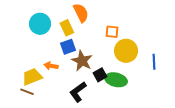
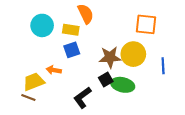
yellow rectangle: (67, 28) -> (71, 30), turned -56
orange square: (112, 32) -> (146, 24), moved, size x1.5
brown star: (82, 61) -> (110, 57), moved, turned -30

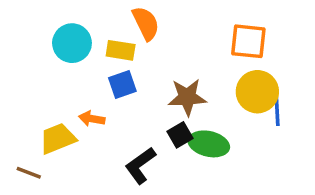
yellow circle: (133, 54) -> (257, 92), moved
brown line: (28, 98) -> (29, 173), moved

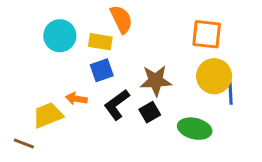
green ellipse: (209, 144) -> (195, 129), moved
black L-shape: (140, 166) -> (117, 105), moved

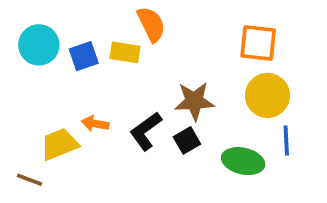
cyan circle: (60, 36) -> (39, 45), moved
blue square: (102, 70) -> (84, 56), moved
blue line: (231, 93) -> (286, 140), moved

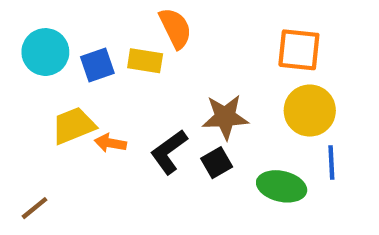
yellow trapezoid: (59, 144) -> (74, 126), moved
brown line: (29, 180) -> (35, 208), turned -60

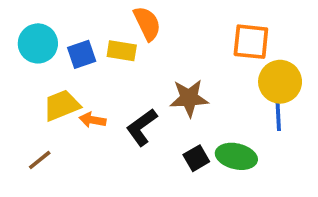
yellow circle: (310, 111) -> (280, 82), moved
black square: (217, 163) -> (196, 158), moved
blue line: (331, 163) -> (278, 116), moved
brown line: (35, 208) -> (40, 160), moved

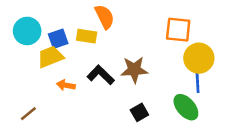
yellow trapezoid: (62, 105) -> (50, 57), moved
black L-shape: (142, 127) -> (101, 75), moved, turned 80
green ellipse: (236, 156) -> (186, 107), moved, turned 36

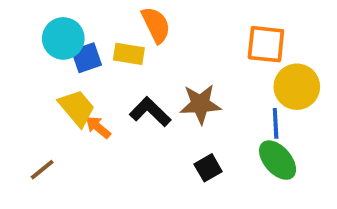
cyan circle: (27, 31) -> (63, 38), moved
yellow trapezoid: (50, 57) -> (77, 108), moved, turned 72
blue line: (198, 83) -> (276, 123), moved
orange arrow: (66, 85) -> (98, 127), turned 30

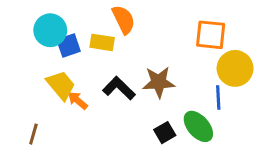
green ellipse: (278, 160) -> (198, 126), moved
brown line: (42, 170) -> (33, 134), turned -35

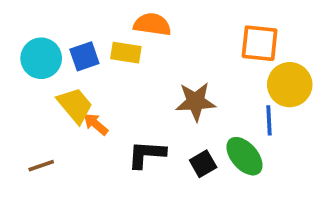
orange semicircle: (124, 20) -> (152, 24), turned -56
cyan circle: (50, 30) -> (41, 58), moved
black L-shape: (119, 88) -> (147, 154), moved, turned -40
brown line: (33, 134) -> (41, 166), turned 55

